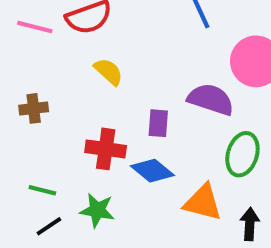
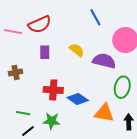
yellow semicircle: (109, 72) -> (77, 50), moved
purple rectangle: (158, 123) -> (45, 52), moved

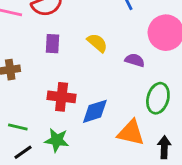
purple semicircle: (104, 61) -> (135, 60), size x0.6
blue diamond: (78, 99) -> (95, 111), turned -55

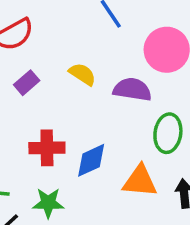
purple rectangle: (53, 44) -> (27, 83), turned 54
purple semicircle: (135, 60) -> (132, 89), size x1.5

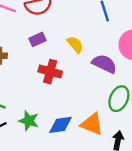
red cross: (47, 148) -> (50, 72), moved
blue diamond: (91, 160) -> (60, 125), moved

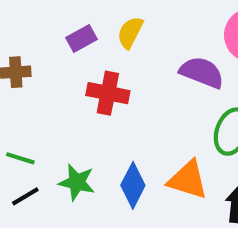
yellow semicircle: (75, 44) -> (130, 32), moved, turned -108
blue diamond: (60, 125) -> (133, 185), turned -50

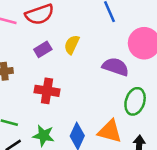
red cross: (108, 93) -> (47, 91), moved

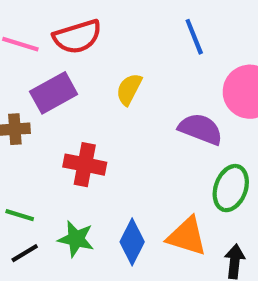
purple rectangle: (43, 49) -> (54, 93), moved, size x1.5

